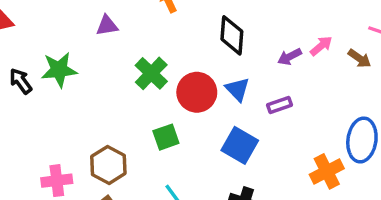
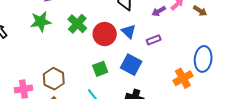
green star: (59, 70) -> (41, 22), moved
green square: (166, 137) -> (100, 69), moved

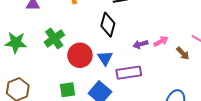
green star: (41, 22) -> (16, 43), moved
purple rectangle: (154, 40) -> (129, 73), size x1.6

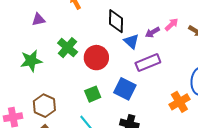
blue triangle: (105, 58) -> (131, 41), moved

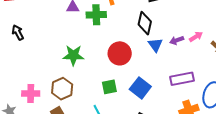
green cross: (68, 48) -> (96, 15), moved, turned 36
green star: (31, 61) -> (73, 55), moved
purple rectangle: (148, 63) -> (182, 79), moved

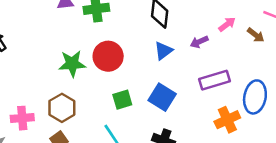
purple arrow: (177, 40) -> (199, 42), moved
blue triangle: (155, 45) -> (163, 51), moved, turned 35
red circle: (120, 53) -> (108, 56), moved

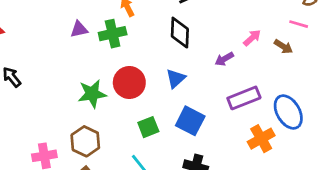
blue triangle: (163, 51) -> (176, 78), moved
blue ellipse: (255, 97) -> (288, 112), turned -36

